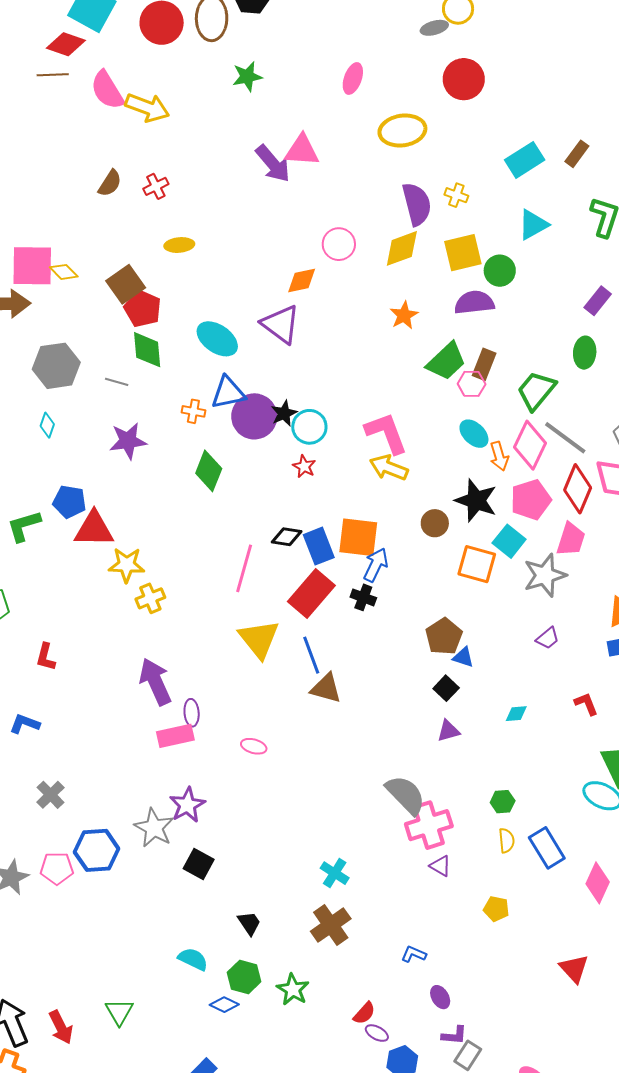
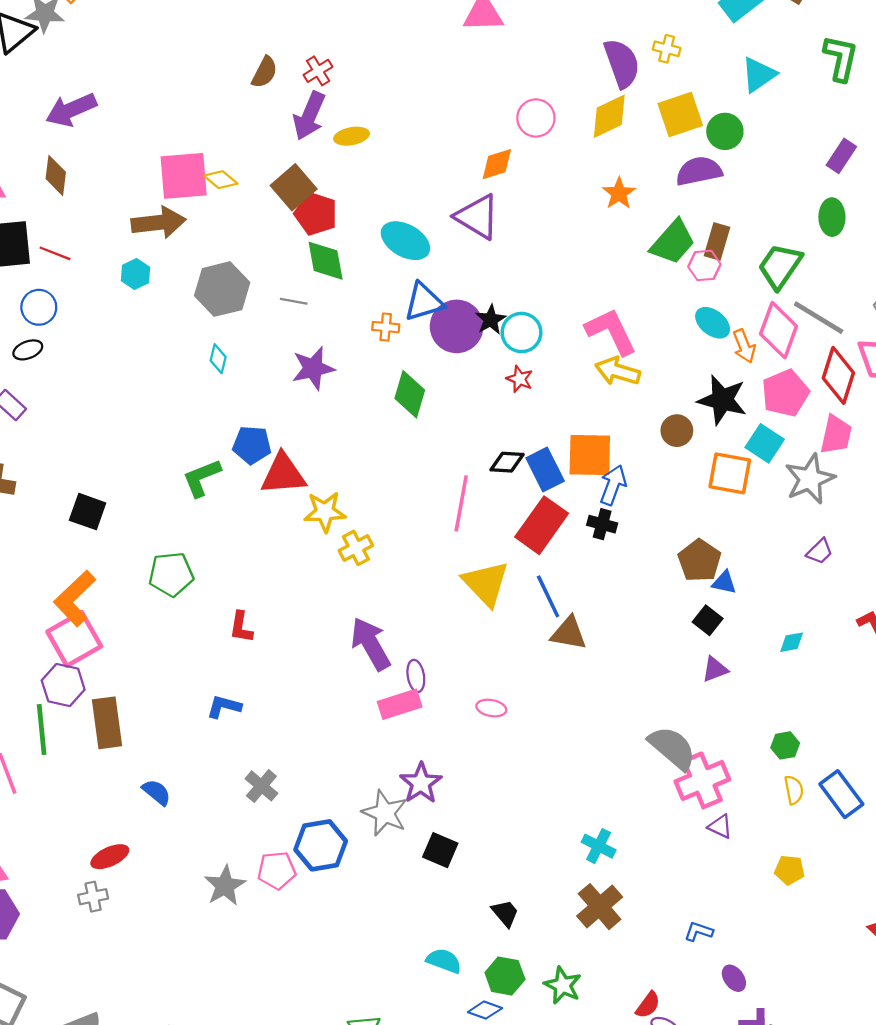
purple arrow: (273, 164) -> (309, 116), moved, turned 69

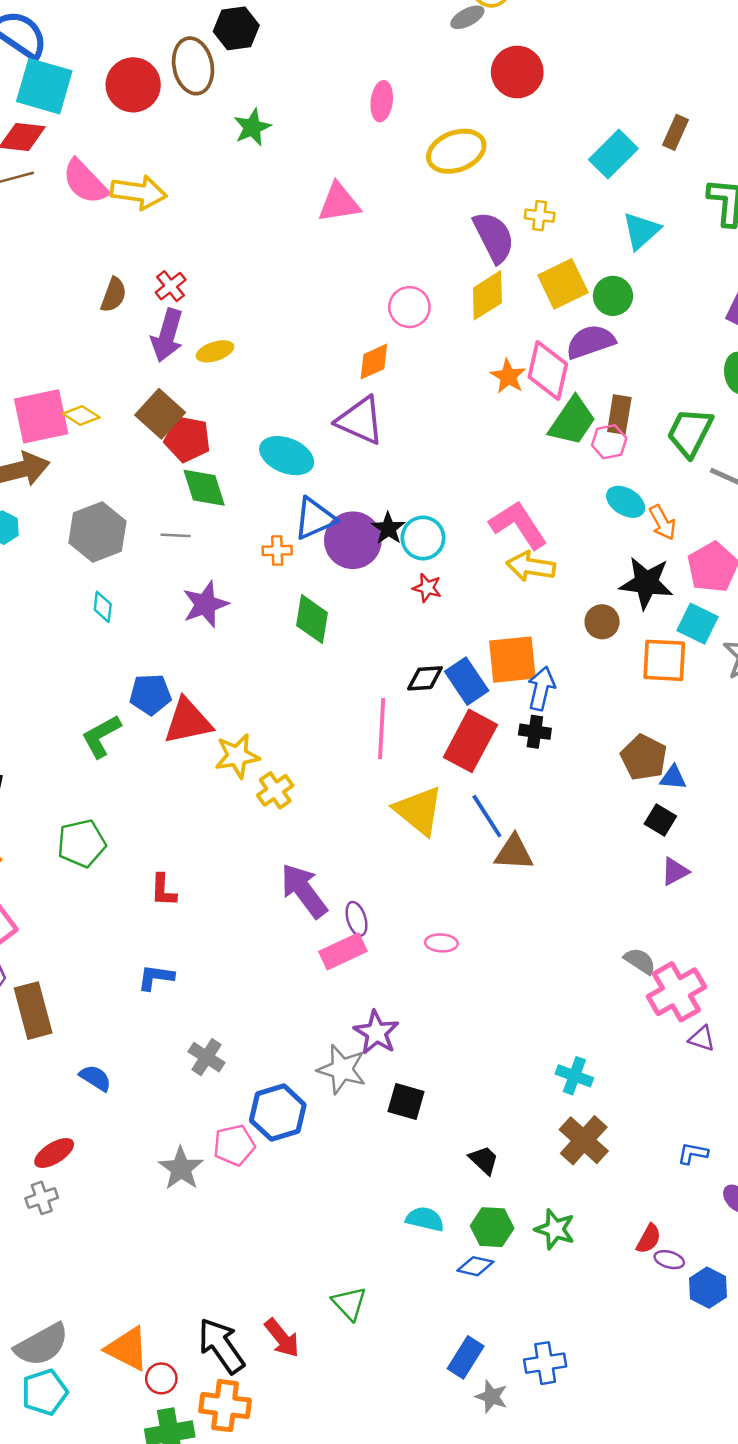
pink diamond: (779, 330) -> (548, 370), moved
gray semicircle: (672, 748) -> (640, 961), size x0.6

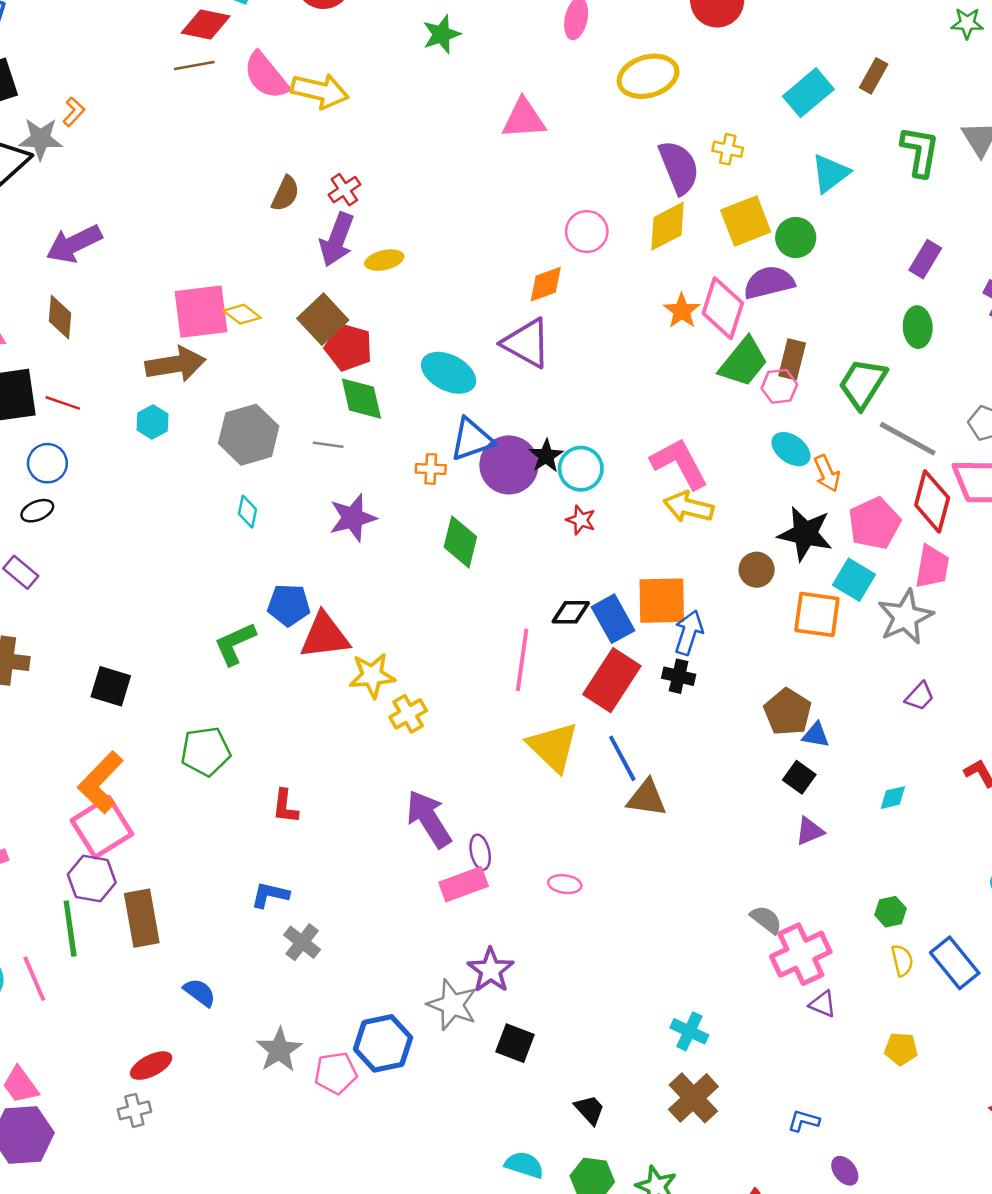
gray cross: (206, 1057) -> (302, 942), moved
gray star: (181, 1168) -> (279, 1050), moved

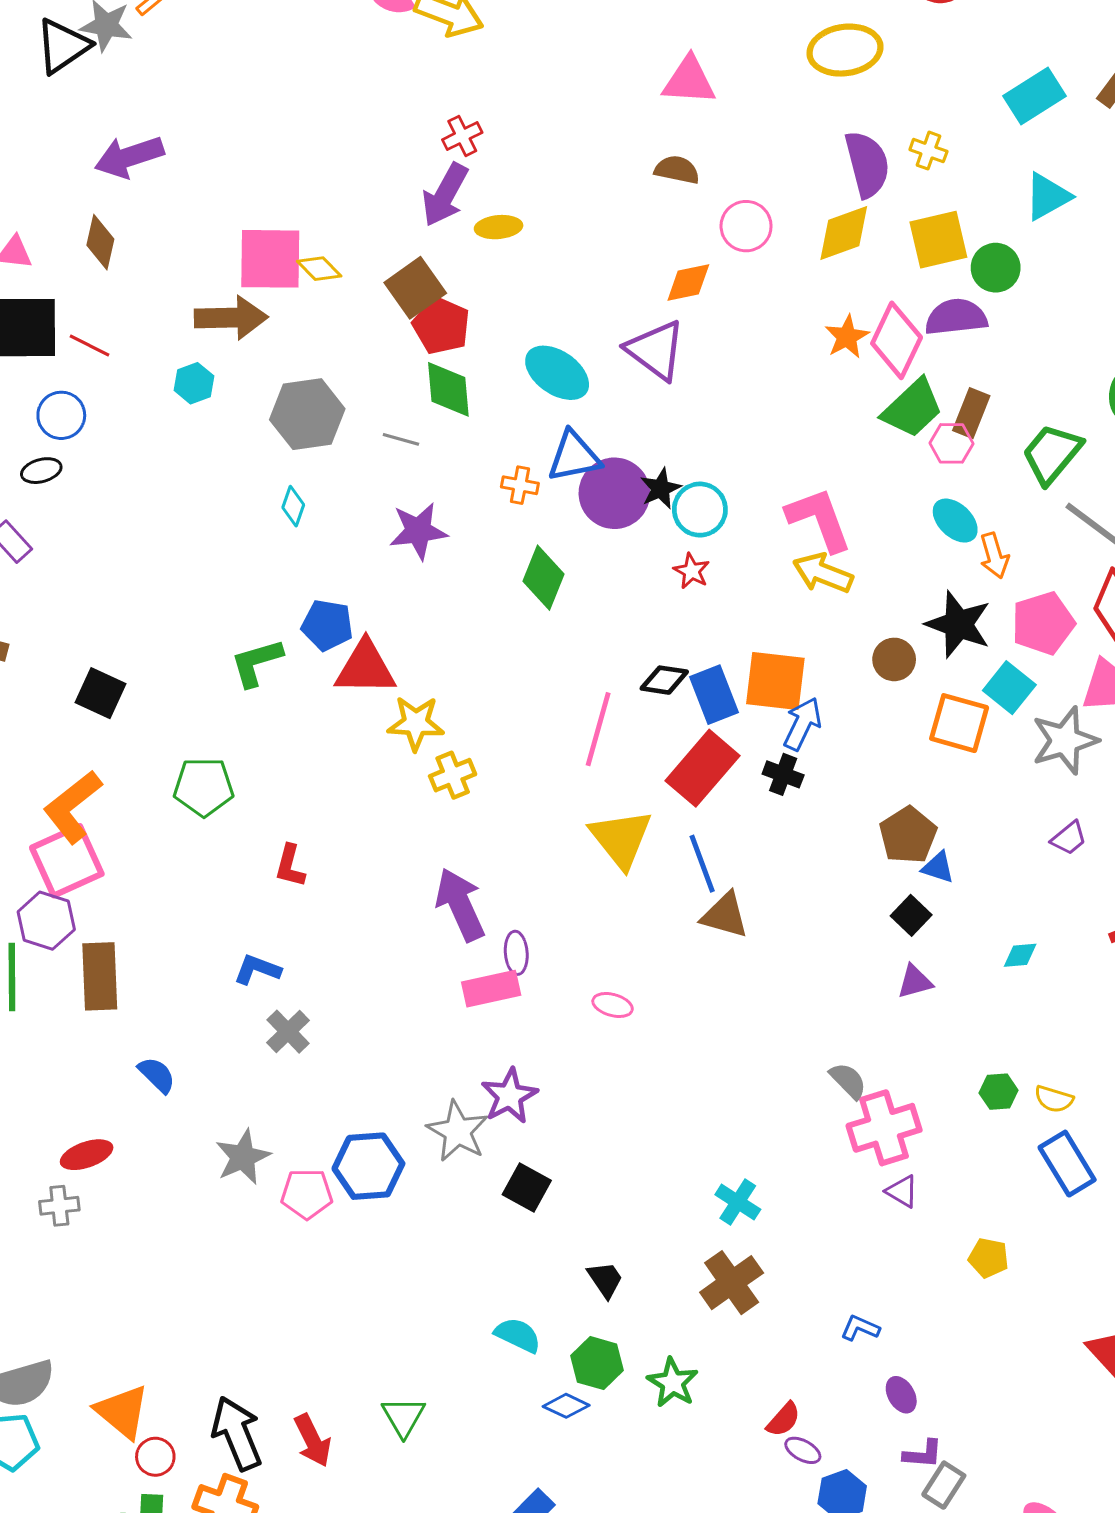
brown semicircle: (285, 194) -> (677, 170), moved, turned -111
yellow semicircle: (902, 960) -> (1054, 1099), moved, turned 112

